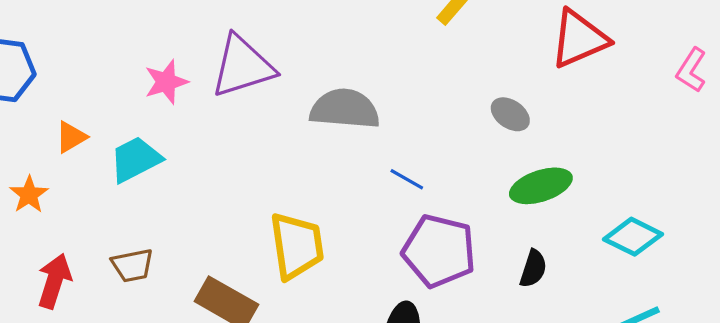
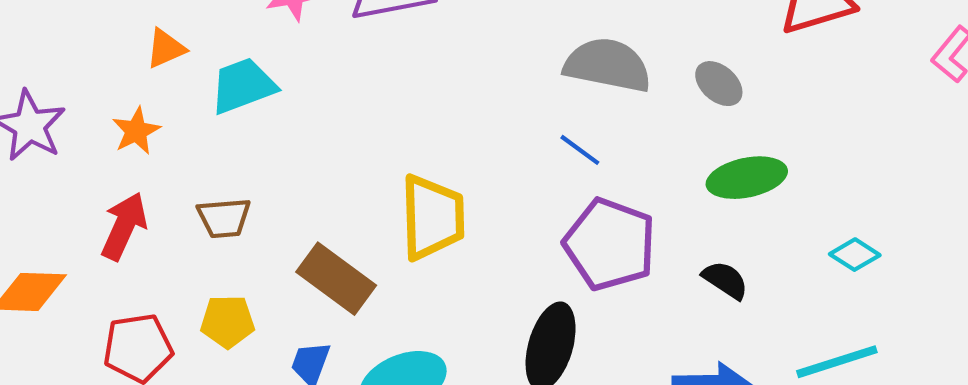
gray semicircle: (345, 109) -> (608, 65), moved
orange star: (29, 195) -> (136, 131), moved
cyan diamond: (633, 237) -> (855, 255), size x0.7
black semicircle: (533, 269) -> (725, 280), turned -81

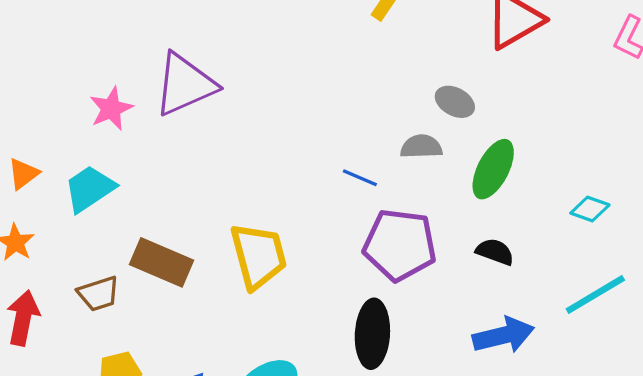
gray semicircle: (608, 65) -> (421, 147), moved, size x0.6
green ellipse: (747, 178) -> (493, 169), turned -38
brown rectangle: (336, 279) -> (162, 262), moved

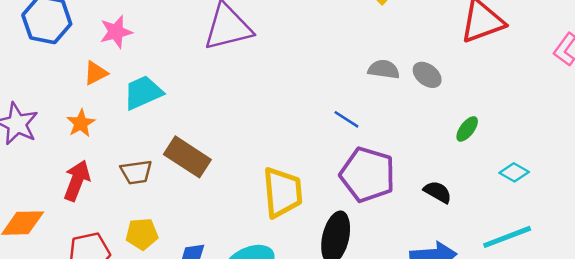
pink star: (111, 109) -> (116, 32), moved
gray semicircle: (421, 147) -> (384, 69), moved
green ellipse: (493, 169) -> (467, 129), moved, size x0.6
yellow trapezoid: (259, 256) -> (282, 192), moved

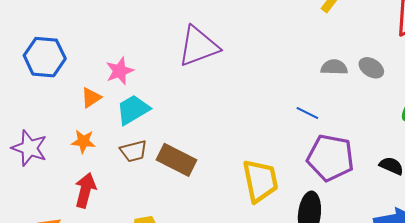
pink star: (116, 32) -> (120, 71), moved
orange star: (81, 123) -> (83, 141), turned -30
brown trapezoid: (136, 172) -> (134, 151), moved

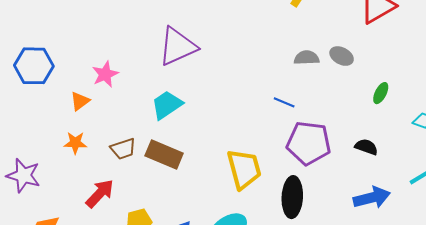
cyan trapezoid: (133, 110) -> (167, 105), moved
purple star: (29, 148) -> (23, 175), moved
red arrow: (85, 190) -> (100, 193), moved, turned 32

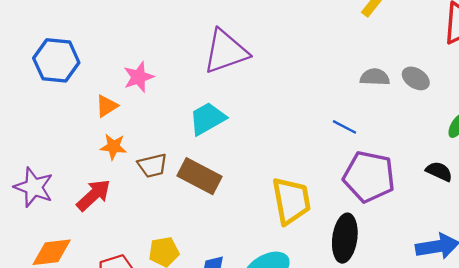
orange star: (75, 143) -> (113, 147), moved
black semicircle: (366, 147) -> (439, 171), moved
red arrow: (100, 193) -> (94, 195), moved

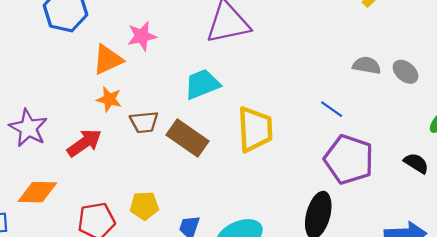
orange triangle: (107, 106) -> (108, 60), size x1.4
yellow trapezoid: (291, 201) -> (255, 129), moved

